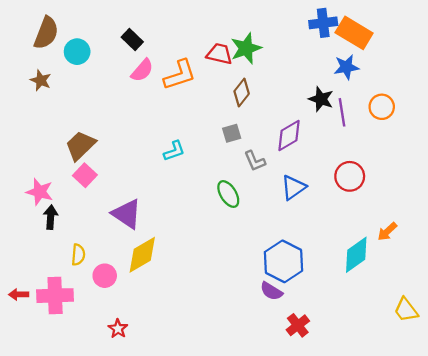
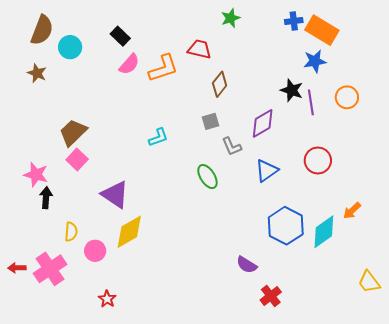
blue cross: (323, 23) -> (294, 21), size x0.7
green star: (246, 48) -> (231, 18), moved, size x0.7
blue hexagon: (283, 261) -> (286, 226), moved
pink cross: (55, 296) -> (50, 269), turned -32

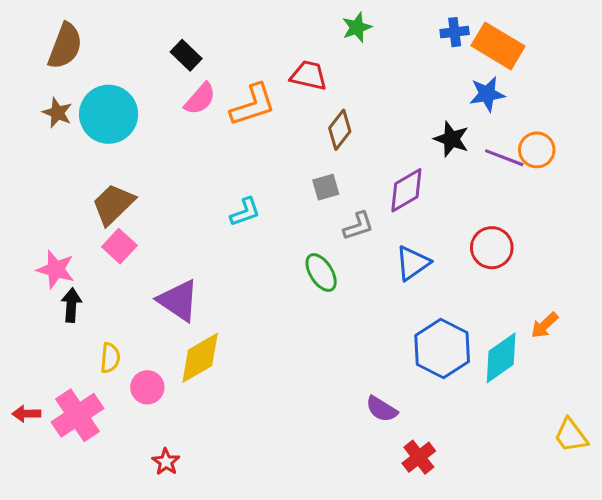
cyan circle: (70, 47) -> (109, 114), moved, size x1.6
purple line: (311, 102) -> (504, 158), moved, turned -60
gray L-shape: (232, 146) -> (358, 226), turned -85

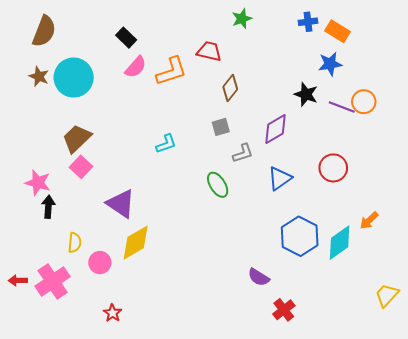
orange rectangle: (498, 46) -> (337, 31), size x0.7
yellow trapezoid: (571, 435) -> (387, 295), turned 80

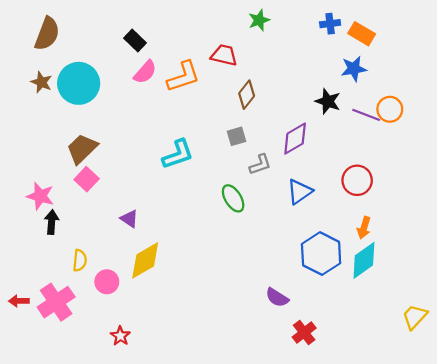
cyan L-shape: (166, 144) -> (178, 154), size x1.4
purple triangle: (121, 204) -> (129, 219), size x0.6
orange arrow: (369, 220) -> (364, 228), moved, turned -30

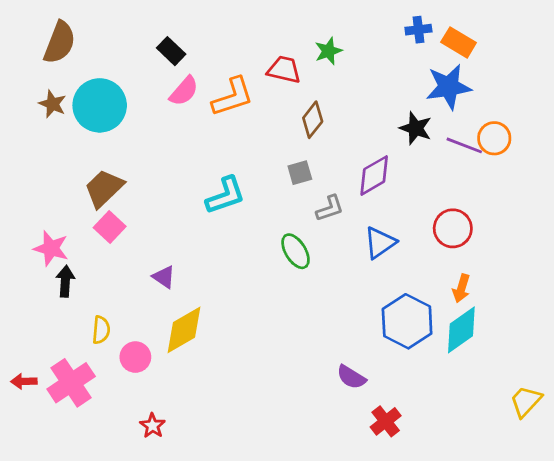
green star: (259, 20) -> (328, 51), moved
blue star: (354, 69) -> (449, 87), size x1.4

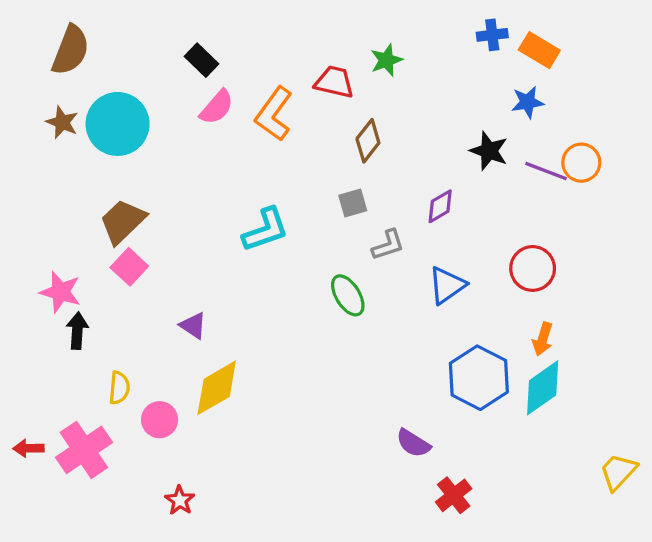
blue star: (449, 87) -> (528, 102), size x0.6
orange L-shape: (233, 97) -> (274, 114), turned 144
purple diamond: (374, 175) -> (440, 206), size x0.7

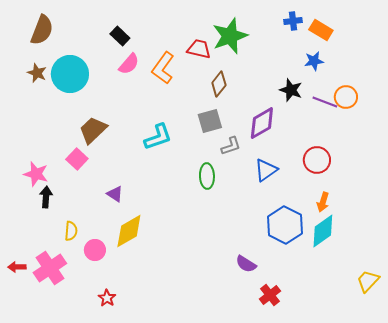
green star: (386, 60) -> (230, 36), size x1.8
gray square: (353, 203) -> (210, 121), size x1.4
purple diamond: (440, 206) -> (262, 123), size x1.6
brown trapezoid: (123, 221) -> (93, 130), moved
green ellipse: (348, 295) -> (207, 176), turned 30

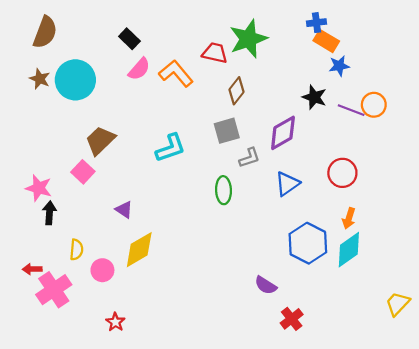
orange rectangle: (321, 30) -> (326, 41), moved
orange L-shape: (163, 68) -> (176, 73), turned 104
red arrow: (17, 267) -> (32, 269), moved

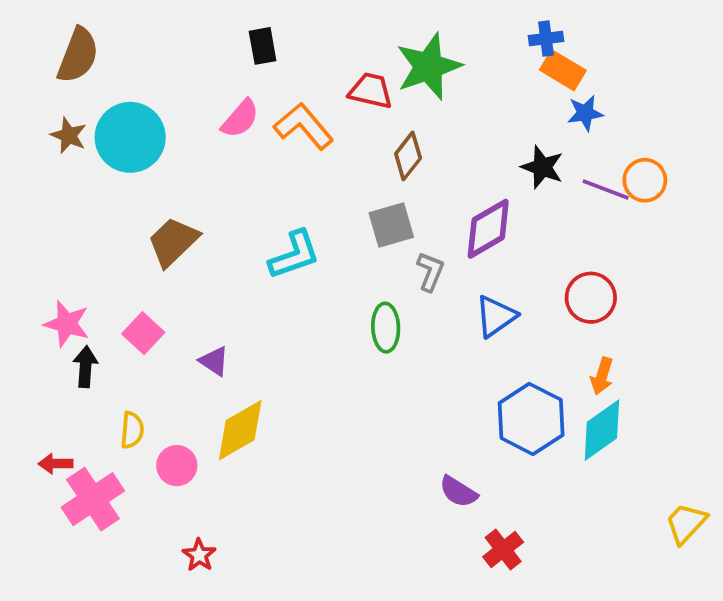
black rectangle: (129, 39) -> (263, 46), moved, turned 36
gray L-shape: (249, 158) -> (430, 272), turned -50
pink square: (83, 172) -> (143, 333), moved

